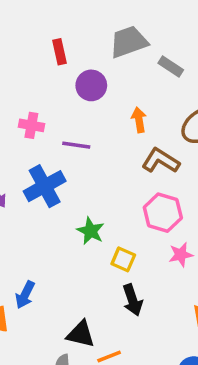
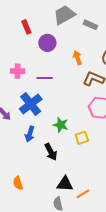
yellow square: (123, 259) -> (82, 138), turned -32
blue arrow: (25, 295) -> (30, 134), moved
black arrow: (133, 300) -> (51, 152), moved

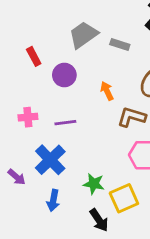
yellow square: (82, 138) -> (124, 198), size x1.5
black arrow: (51, 152) -> (99, 220), moved

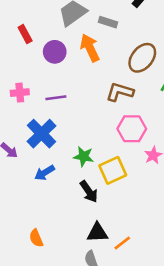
orange arrow: (107, 91) -> (90, 48), moved, size x1.5
blue arrow: (53, 200) -> (45, 173), turned 48

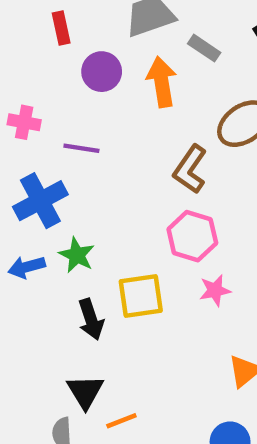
brown L-shape: (120, 92) -> (190, 169), turned -88
green star: (84, 157) -> (77, 255), moved
black triangle: (97, 233) -> (85, 392), turned 45

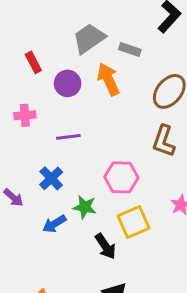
pink cross: (24, 122) -> (25, 115), moved
brown L-shape: (190, 169) -> (164, 141), moved
blue cross: (40, 201) -> (51, 178), size x0.7
pink hexagon: (192, 236) -> (121, 177), moved

